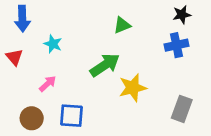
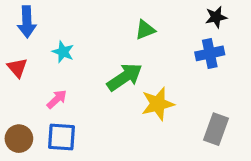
blue square: (72, 116) -> (62, 137), moved
brown circle: (32, 118) -> (19, 139), moved

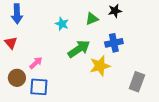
black star: (216, 17) -> (115, 11), moved
cyan star: (63, 52) -> (62, 24), moved
blue cross: (210, 53) -> (114, 43), moved
brown circle: (19, 139) -> (17, 78), moved

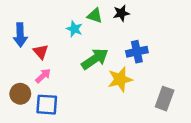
black star: (115, 11) -> (121, 13), moved
blue arrow: (17, 14) -> (20, 35), moved
green triangle: (92, 19) -> (95, 16), moved, turned 40
red triangle: (11, 43) -> (41, 52), moved

